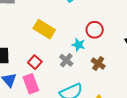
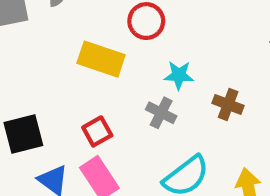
red circle: (95, 30) -> (146, 21), moved
red square: (35, 62) -> (97, 131), turned 32

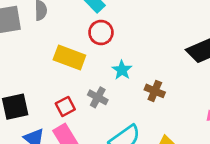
cyan star: (179, 75) -> (122, 70), turned 30
gray cross: (161, 113) -> (98, 97), moved

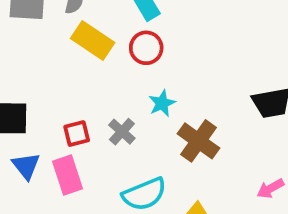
yellow rectangle: (69, 57) -> (93, 41), moved
brown cross: (155, 91) -> (199, 141), size x1.5

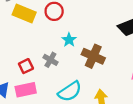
pink rectangle: (68, 175) -> (26, 90), turned -72

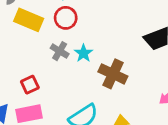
gray cross: (50, 60) -> (60, 51), moved

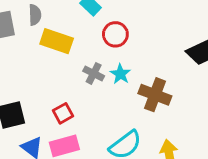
red circle: (66, 18) -> (115, 34), moved

